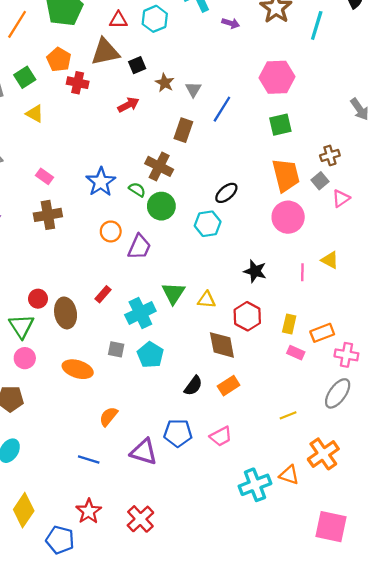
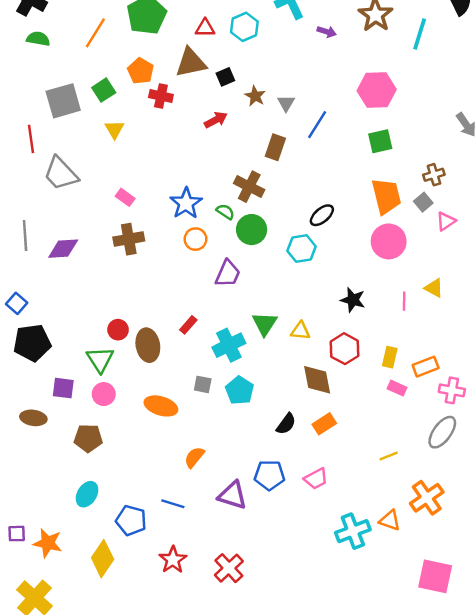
yellow triangle: (35, 114) -> (114, 129), turned 30
orange circle: (111, 231) -> (196, 239), moved
blue pentagon: (60, 540) -> (131, 520), moved

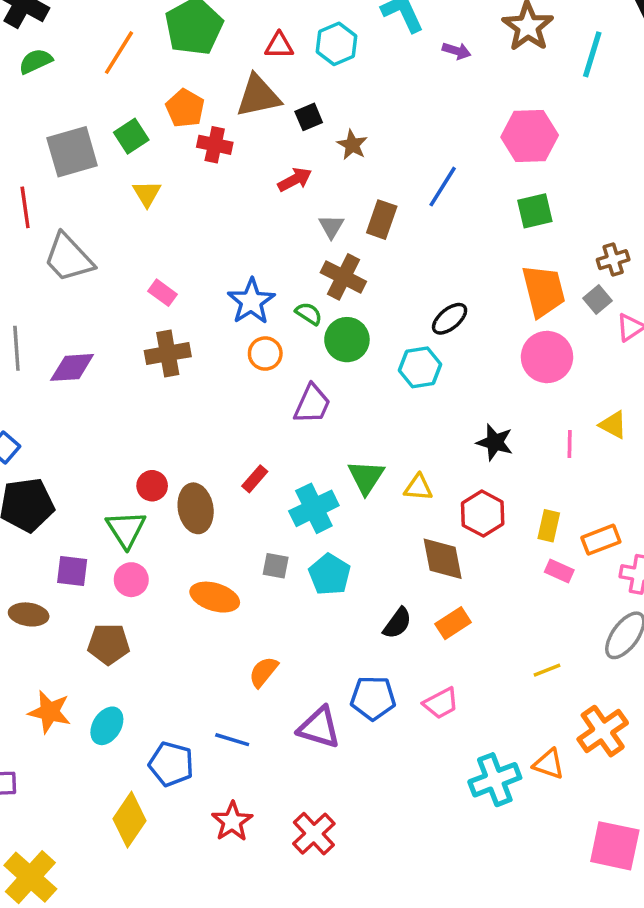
green semicircle: (38, 39) -> (36, 61), turned -35
gray triangle: (286, 103) -> (331, 227), moved
orange star: (48, 543) -> (49, 712), moved

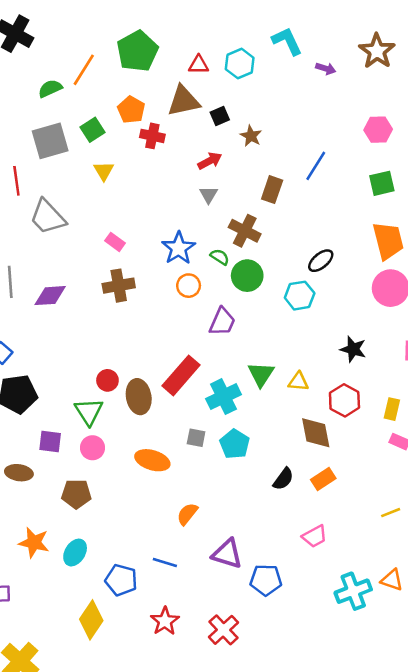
green semicircle: (36, 61) -> (50, 89), moved
pink hexagon: (530, 136) -> (378, 130), size x0.7
gray triangle: (331, 227) -> (209, 195), moved
red rectangle: (255, 479) -> (181, 375), size x2.0
blue pentagon: (373, 698) -> (266, 580), moved

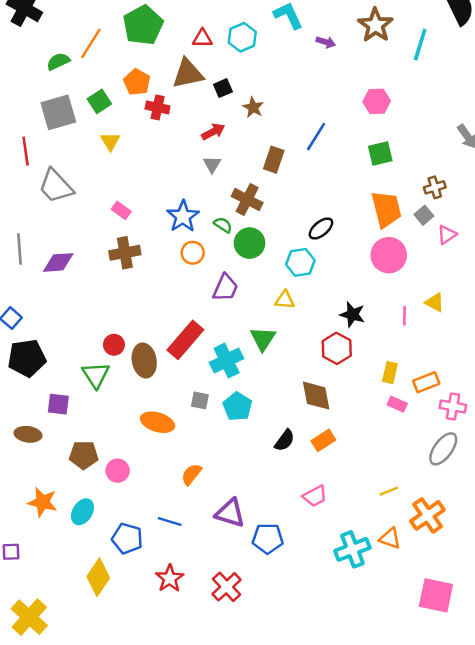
yellow triangle: (298, 382) -> (285, 300), moved
red hexagon: (344, 400) -> (337, 348), moved
pink circle: (93, 448) -> (118, 471), moved
yellow line: (391, 513) -> (389, 491), moved

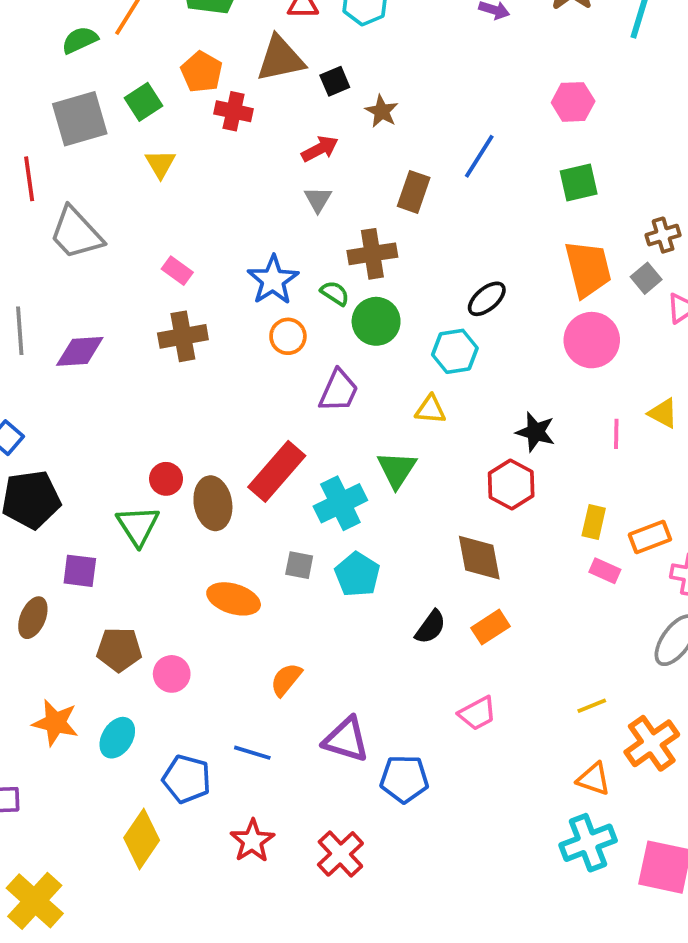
brown cross: (247, 199) -> (372, 254), turned -36
brown ellipse: (28, 434) -> (33, 618), turned -75
cyan cross: (352, 549) -> (588, 843), moved

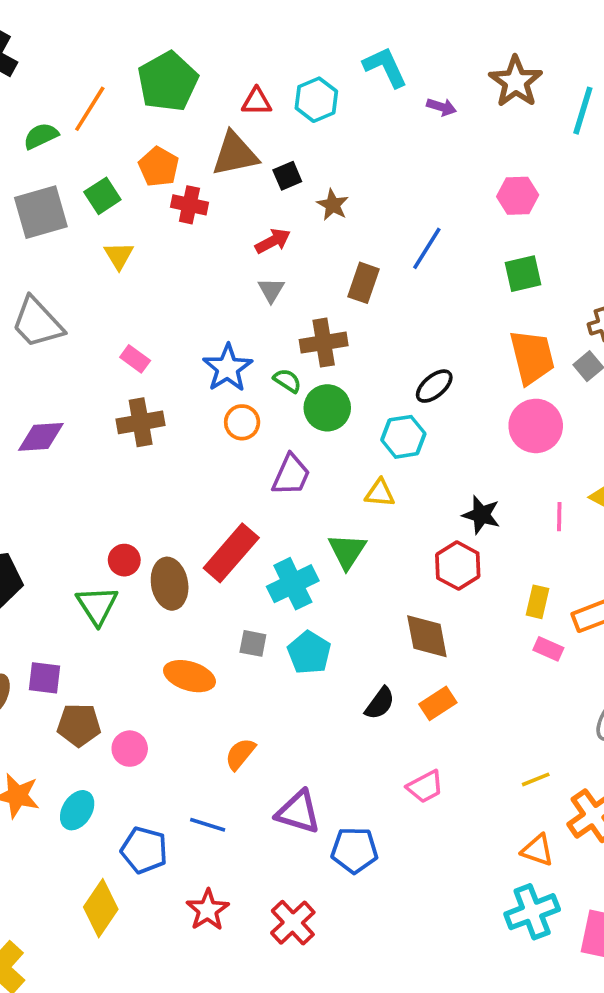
purple square: (80, 571) -> (44, 678), moved

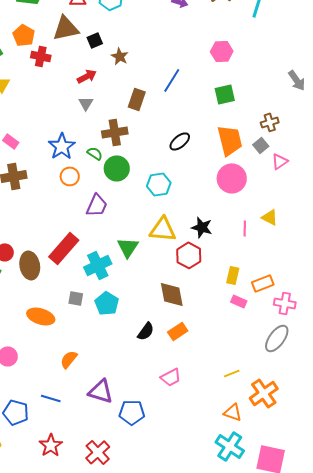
black ellipse: (434, 386) -> (180, 141), moved
yellow triangle: (380, 493) -> (163, 229), moved, size x1.6
cyan cross: (532, 912) -> (230, 446), turned -36

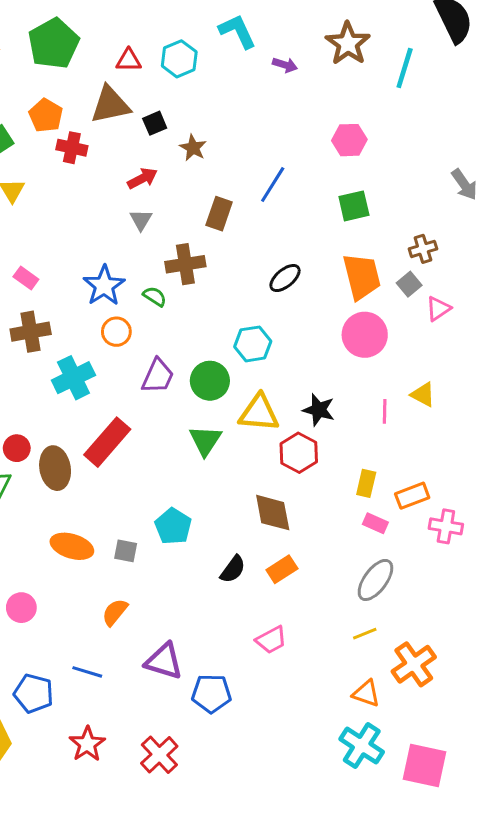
green circle: (117, 168) -> (210, 381), moved
cyan cross: (98, 265) -> (73, 378), moved
gray square: (76, 298) -> (126, 551), moved
gray ellipse: (277, 338) -> (375, 580), moved

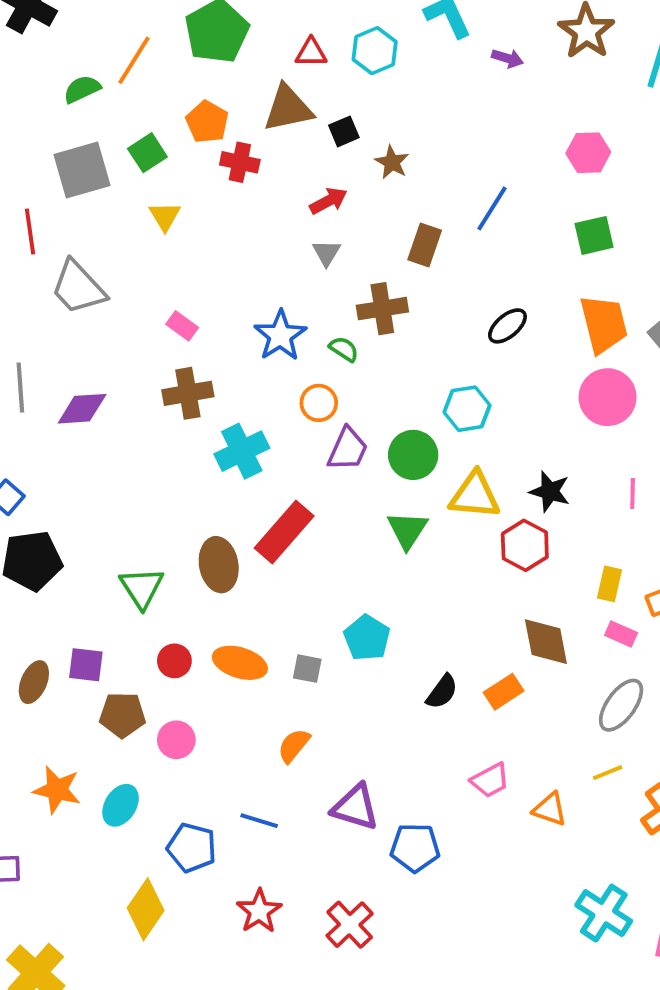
orange circle: (116, 332) -> (319, 403), moved
red circle: (17, 448) -> (174, 661), moved
brown diamond: (273, 513) -> (546, 642), moved
orange triangle: (366, 693) -> (550, 809), moved

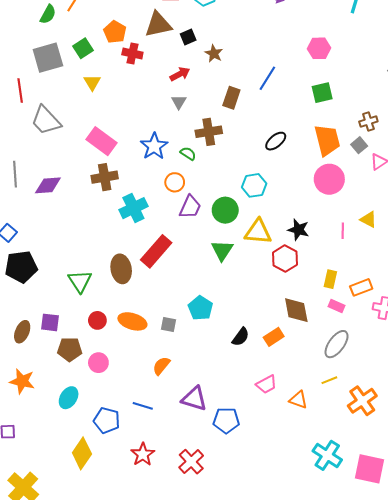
green semicircle: (82, 89) -> (48, 14), turned 144
pink rectangle: (182, 326) -> (102, 141), size x1.8
orange star: (57, 790) -> (22, 381), moved

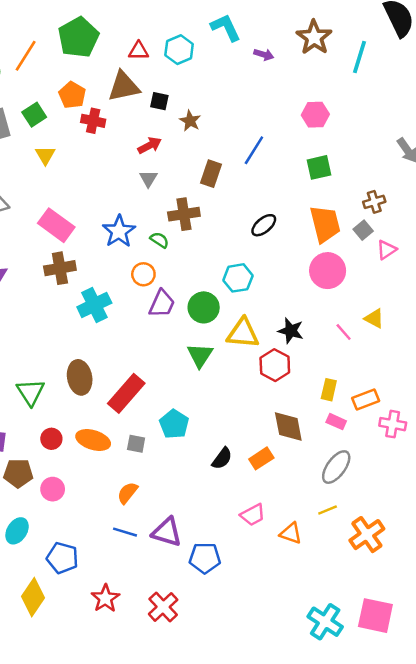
black square: (188, 37) -> (159, 101), turned 35
pink line: (343, 231) -> (344, 332), turned -42
red rectangle: (156, 251) -> (126, 393), moved
blue line: (143, 406) -> (125, 532), moved
cyan cross: (327, 455) -> (325, 622), moved

